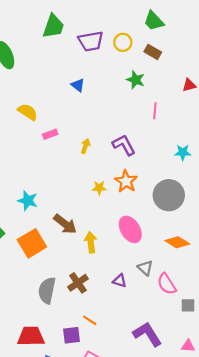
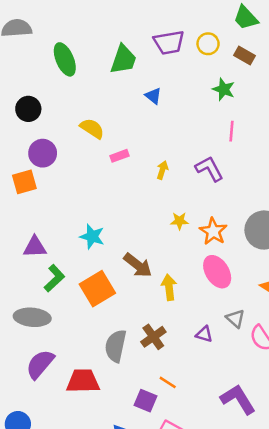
green trapezoid: (53, 26) -> (123, 59), moved
pink line: (155, 111) -> (231, 131), moved
orange star: (126, 181) -> (213, 231), moved
purple square: (71, 335) -> (146, 401), turned 30
red trapezoid: (31, 336) -> (83, 381), moved

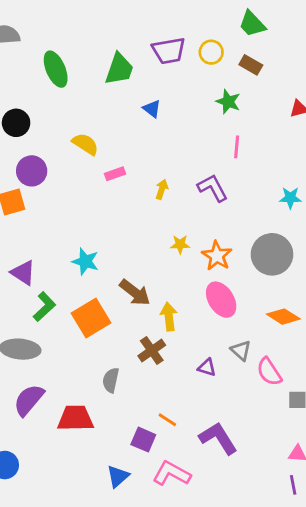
purple triangle: (35, 247) -> (23, 273), turned 35
brown cross: (153, 337) -> (152, 350), moved
gray semicircle: (116, 346) -> (111, 380), size x0.7
purple L-shape: (238, 399) -> (218, 438), moved

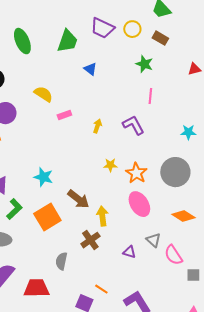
purple trapezoid: (169, 51) -> (102, 28), turned 35

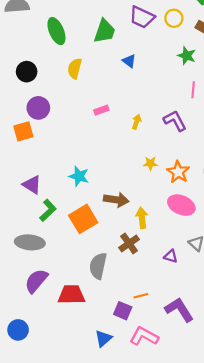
yellow semicircle: (43, 94) -> (75, 68), moved, turned -108
brown arrow: (78, 199) -> (116, 200), turned -30
pink ellipse: (139, 204) -> (181, 205), turned -35
gray semicircle: (61, 261) -> (98, 266), size x1.4
orange line: (101, 289) -> (141, 296), turned -48

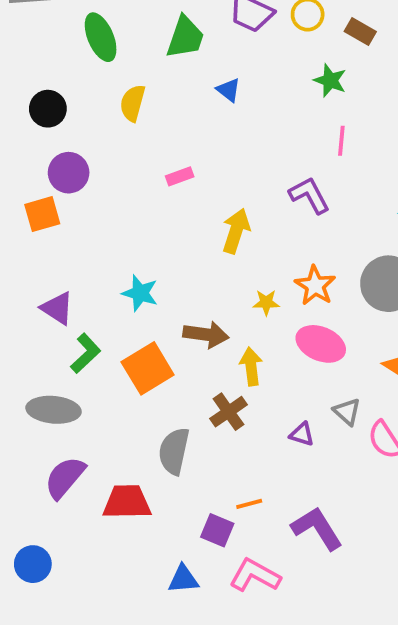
yellow arrow: (137, 122) -> (236, 231), moved, size x1.6
yellow star: (150, 163) -> (266, 303), moved
blue triangle: (103, 338) -> (183, 579), turned 36

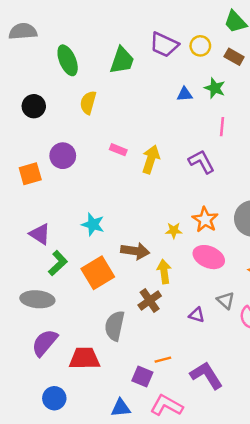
blue triangle: (229, 90) -> (185, 94), moved, turned -42
purple circle: (69, 173) -> (63, 156), moved
pink rectangle: (180, 176) -> (118, 150), turned 42
yellow arrow: (236, 231) -> (151, 159), moved
blue circle: (33, 564) -> (54, 398), moved

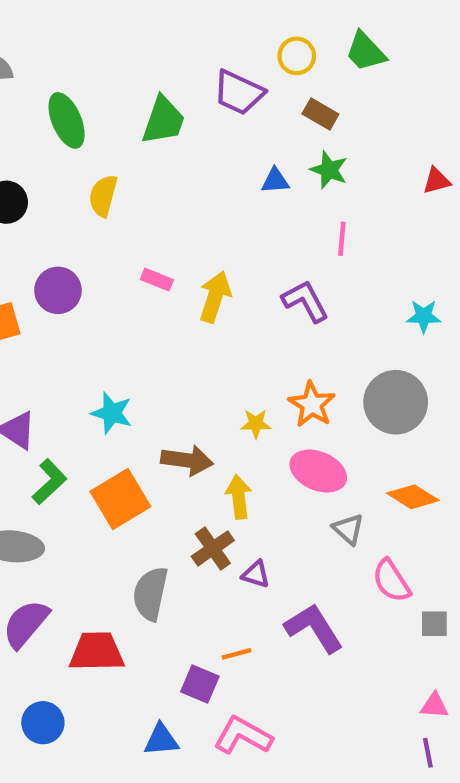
yellow circle: (200, 46) -> (297, 56), moved
brown rectangle: (234, 57) -> (320, 114), moved
gray triangle: (226, 300) -> (348, 529), moved
purple triangle: (197, 315) -> (256, 574), moved
purple L-shape: (206, 375) -> (314, 628), moved

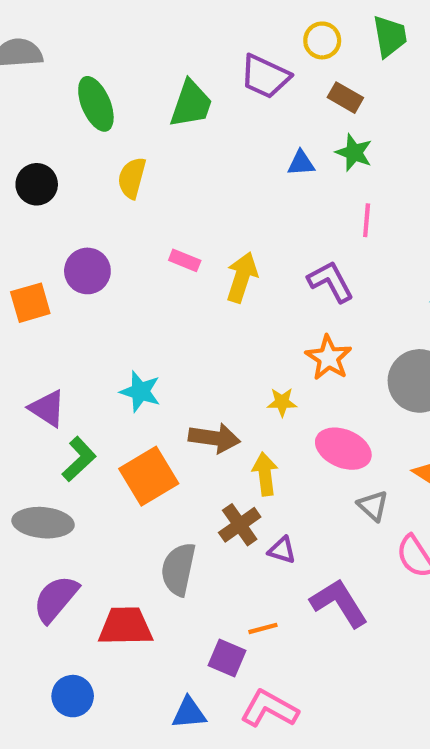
green trapezoid: (366, 52) -> (390, 36), turned -147
orange star: (312, 404) -> (329, 358), moved

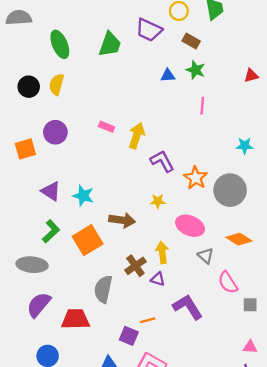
yellow semicircle: (132, 178) -> (56, 84), moved
purple L-shape: (331, 282) -> (162, 161), moved
orange star: (329, 358) -> (196, 178), moved
purple triangle: (47, 408) -> (51, 191), moved
yellow arrow: (265, 474) -> (162, 252), moved

